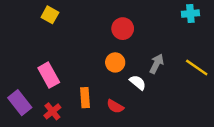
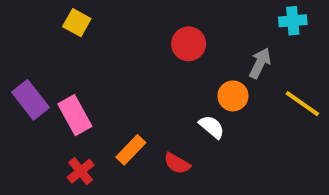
orange circle: (115, 62) -> (233, 96), moved
gray arrow: (157, 64) -> (260, 63), moved
orange rectangle: (85, 98) -> (131, 150), turned 48
purple rectangle: (20, 103) -> (30, 100), moved

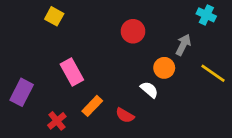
cyan cross: (293, 21) -> (206, 15), turned 30
purple rectangle: (30, 100) -> (22, 92), moved, turned 65
pink rectangle: (75, 115) -> (72, 72), moved

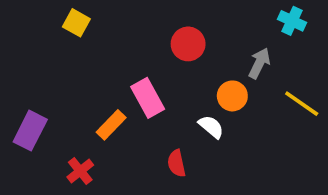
pink rectangle: (72, 72) -> (148, 98), moved
orange rectangle: (92, 106) -> (111, 125), moved
red semicircle: (125, 115) -> (177, 163), turned 48

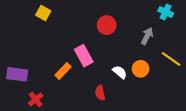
orange circle: (232, 96) -> (141, 69), moved
purple rectangle: (30, 131) -> (17, 74), turned 70
red cross: (80, 171) -> (36, 99), moved

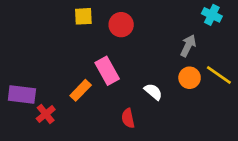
yellow square: (43, 13) -> (83, 16), moved, turned -32
red circle: (107, 25) -> (121, 25), moved
orange circle: (141, 69) -> (190, 78), moved
red cross: (36, 99) -> (46, 114), moved

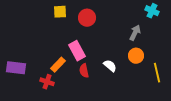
yellow line: (219, 75) -> (157, 73), moved, turned 42
red cross: (46, 114) -> (47, 82), moved, turned -32
red semicircle: (128, 118) -> (84, 71), moved

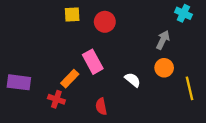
red semicircle: (84, 71) -> (101, 106), moved

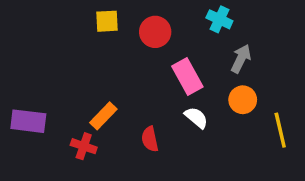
cyan cross: (183, 13) -> (219, 19), moved
pink rectangle: (93, 62) -> (187, 77), moved
red semicircle: (101, 106) -> (150, 139), moved

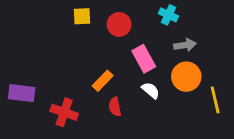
gray arrow: (241, 59) -> (185, 45), turned 55
orange circle: (243, 100) -> (186, 77), size x1.4
orange rectangle: (103, 116) -> (103, 81), moved
red cross: (84, 146) -> (64, 112), size x1.4

